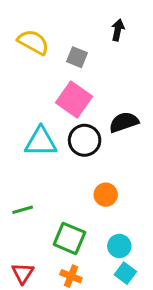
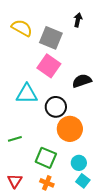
gray square: (77, 57) -> (51, 38), size x1.6
black circle: (85, 140) -> (56, 107), moved
orange circle: (106, 195) -> (70, 129), size x1.6

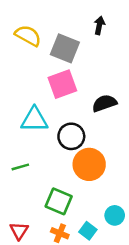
pink square: (49, 66) -> (62, 84), turned 35
green line: (15, 139) -> (20, 167), moved
cyan circle: (79, 163) -> (115, 215), moved
cyan square: (83, 181) -> (88, 231), moved

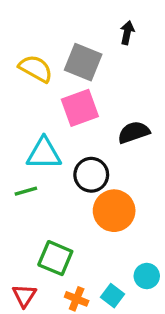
yellow semicircle: (28, 36) -> (36, 69), moved
green line: (20, 167) -> (26, 191), moved
green square: (59, 201) -> (55, 258), moved

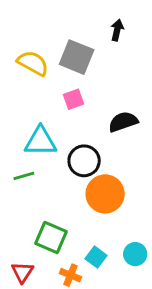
pink square: (80, 108) -> (74, 99), size x0.6
cyan square: (112, 296) -> (96, 257), moved

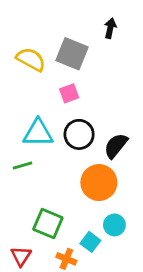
black semicircle: (123, 122) -> (116, 146), moved, turned -32
black circle: (84, 161) -> (79, 134), moved
cyan circle: (135, 254) -> (114, 225), moved

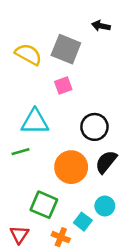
black arrow: (110, 28) -> (101, 26), turned -90
black circle: (79, 134) -> (94, 127), moved
black semicircle: (116, 146) -> (106, 162), moved
orange circle: (99, 183) -> (71, 167), moved

